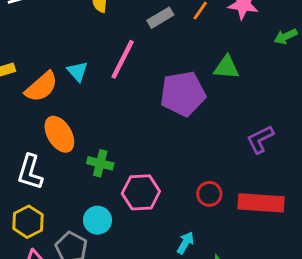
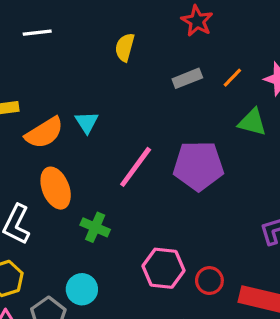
pink line: (123, 59) -> (136, 167), moved
green triangle: (226, 67) -> (252, 122), moved
pink hexagon: (141, 192) -> (164, 268), moved

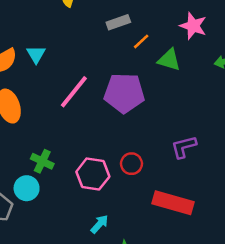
orange line: (232, 78) -> (141, 41), moved
green cross: (95, 227) -> (42, 161), moved
red circle: (209, 281) -> (131, 164), moved

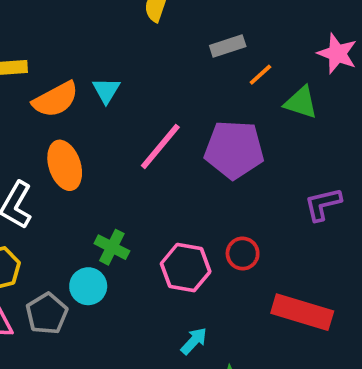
purple L-shape: (184, 147) -> (323, 204), moved

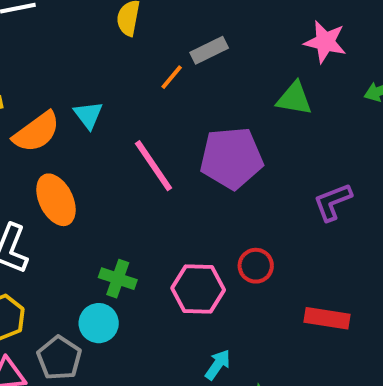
orange line: (260, 75) -> (172, 77), moved
pink line: (160, 146) -> (153, 166), turned -66
red rectangle: (302, 312) -> (327, 318), size x0.7

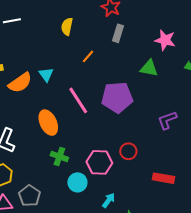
gray rectangle: (209, 50) -> (118, 33), moved, turned -48
orange ellipse: (56, 200) -> (48, 123), moved
cyan circle: (99, 323) -> (77, 182), moved

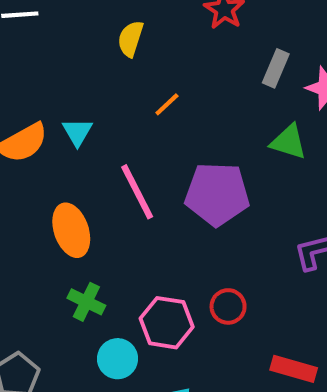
gray rectangle: (118, 33) -> (276, 68), moved

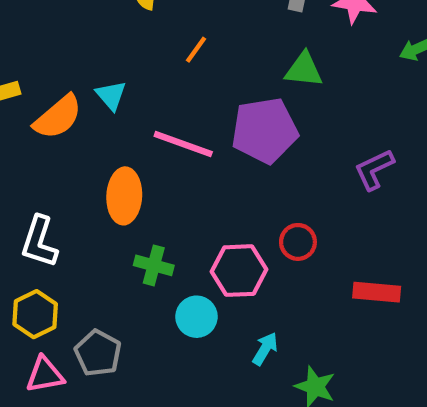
green triangle: (289, 142) -> (304, 70), moved
pink line: (137, 192) -> (183, 144), turned -32
orange ellipse: (71, 230) -> (124, 196), turned 33

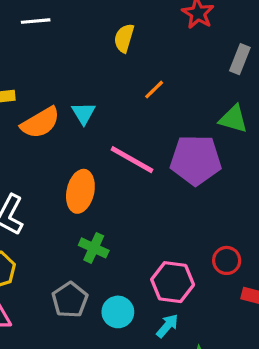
red circle: (298, 242) -> (227, 260), moved
pink hexagon: (239, 271) -> (173, 282), moved
cyan circle: (196, 317) -> (118, 312), moved
gray pentagon: (98, 353) -> (70, 300), moved

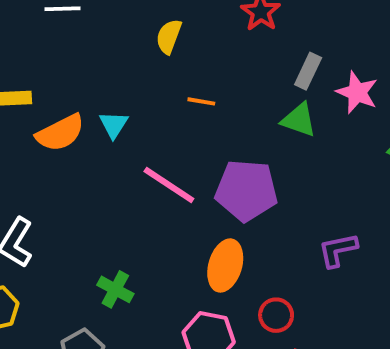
orange line: (154, 90) -> (201, 101), turned 50
green triangle: (233, 119) -> (299, 120), moved
orange ellipse: (80, 191) -> (225, 265), moved

